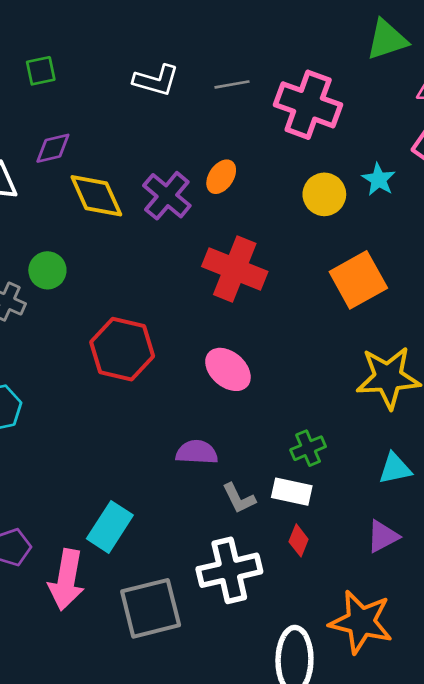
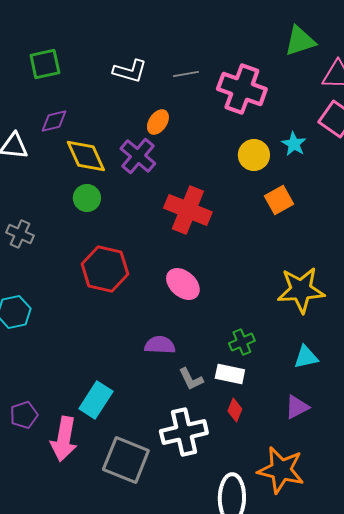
green square: (41, 71) -> (45, 64), size x1.4
orange ellipse: (221, 177) -> (158, 122), moved
green circle: (47, 270) -> (87, 198), moved
orange square: (358, 280) -> (279, 200), moved, size x0.7
gray square: (151, 608) -> (126, 460), turned 36

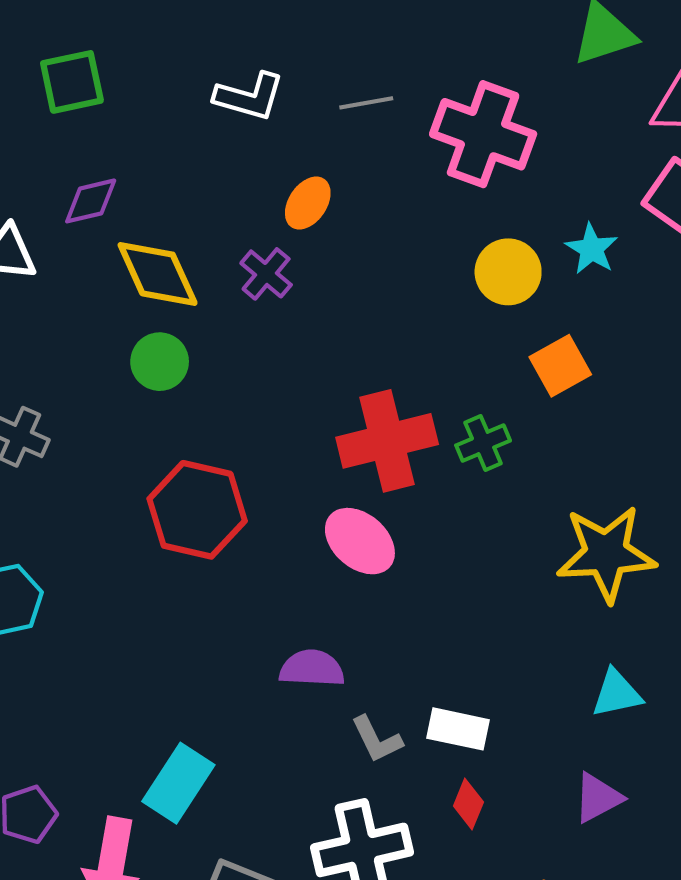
purple cross: (138, 156) -> (266, 274), size x0.7
red cross: (188, 210) -> (387, 441), moved, turned -36
green cross: (242, 342) -> (483, 443), moved

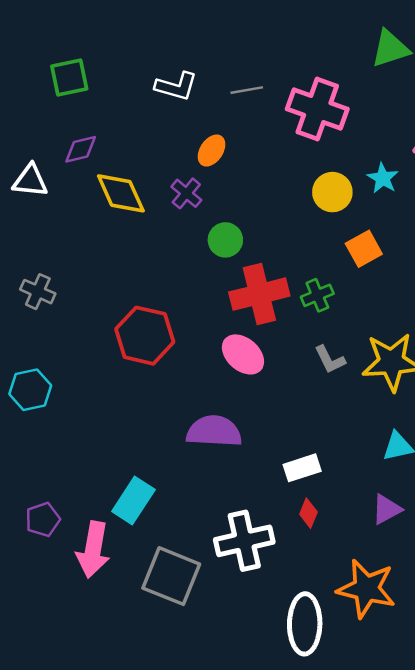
green circle: (160, 362) -> (225, 240), moved
purple semicircle: (312, 668) -> (214, 431), size x1.4
white rectangle: (458, 729) -> (302, 468), turned -30
gray L-shape: (377, 739) -> (330, 360), moved

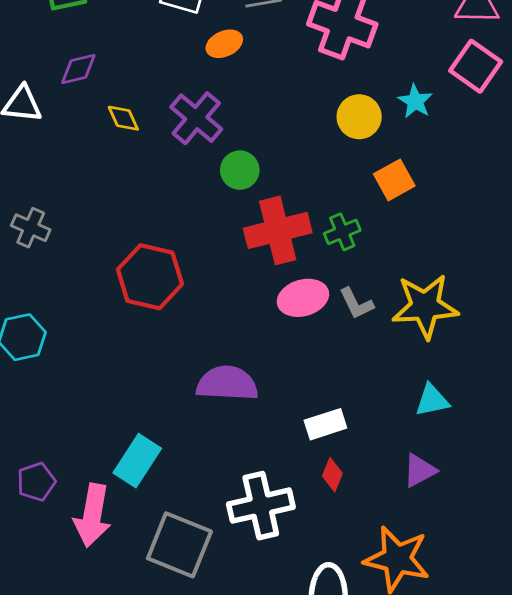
orange ellipse: (212, 151) -> (224, 44), moved, turned 32
yellow diamond: (121, 193) -> (123, 118), size x0.6
purple cross: (186, 193) -> (196, 118), size x1.5
pink ellipse: (243, 354) -> (303, 298), moved, turned -57

